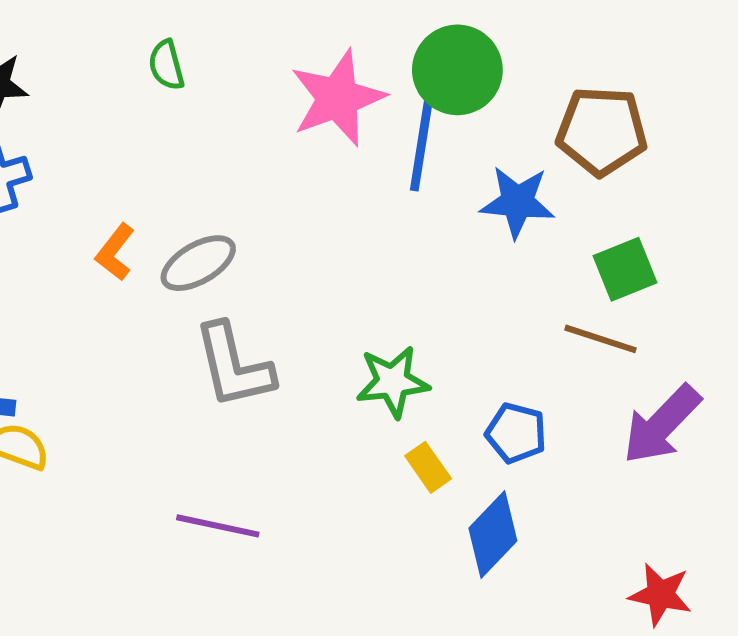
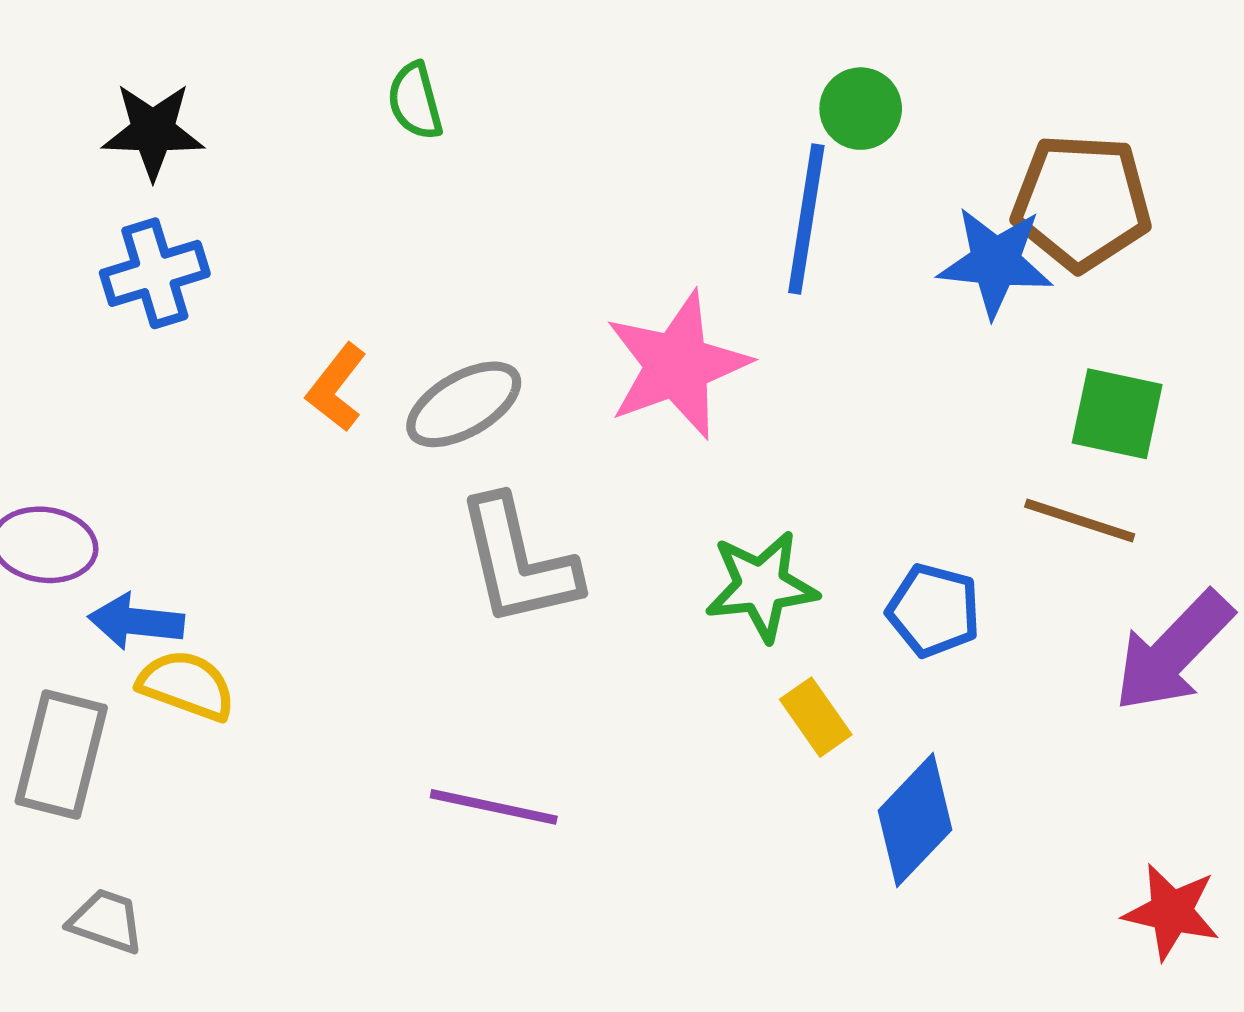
green circle: (457, 70) -> (861, 109), size x0.6
pink star: (338, 98) -> (677, 365), moved
blue star: (517, 202) -> (995, 262), moved
green square: (625, 269) -> (1117, 414), turned 34
blue pentagon: (516, 433) -> (934, 610), moved

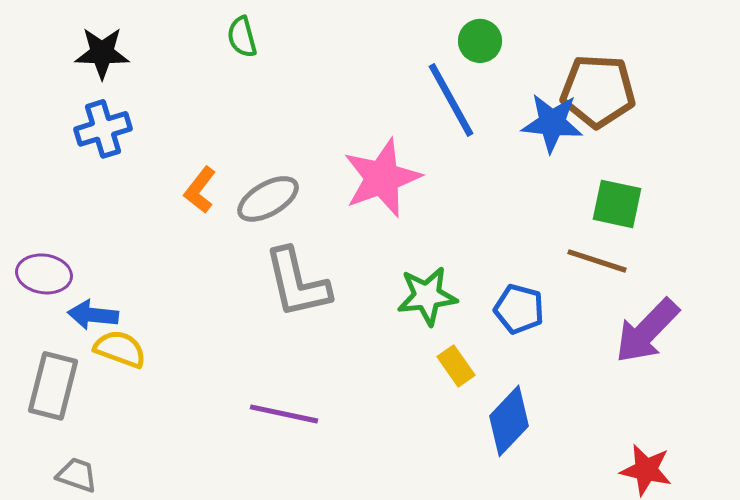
blue line: (806, 219) -> (451, 100), turned -38

